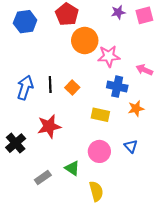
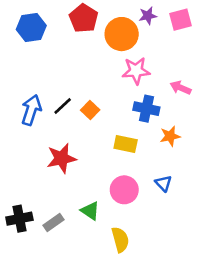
orange circle: (85, 40) -> (122, 34), moved
black line: (50, 84) -> (63, 106), turned 49
black cross: (16, 143) -> (19, 219), moved, turned 30

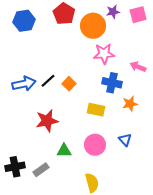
blue arrow: (31, 110) -> (24, 84), turned 60
green triangle: (90, 211) -> (64, 151), moved, turned -35

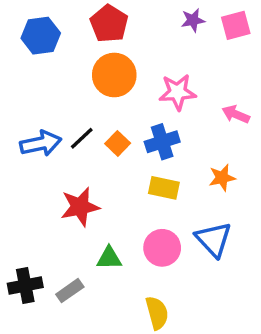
orange circle: (93, 26) -> (114, 75), moved
blue cross: (112, 83) -> (162, 142), moved, turned -30
blue triangle: (125, 140) -> (213, 239), size x1.6

